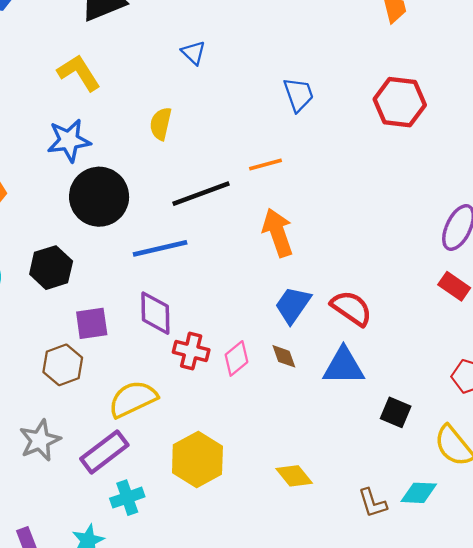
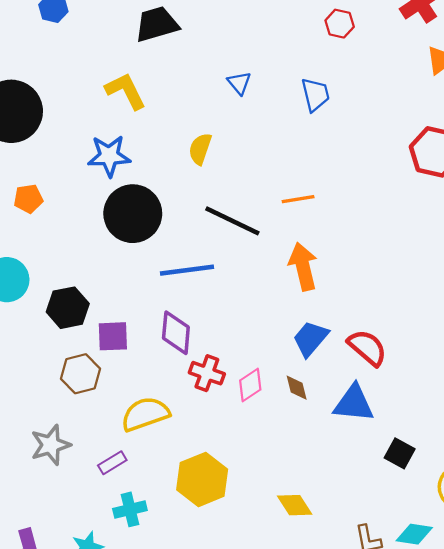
blue trapezoid: (299, 95) -> (315, 95), moved
black line: (201, 194) -> (232, 221), turned 40
black hexagon: (51, 268) -> (68, 308), moved
purple rectangle: (104, 452) -> (112, 463), size x0.6

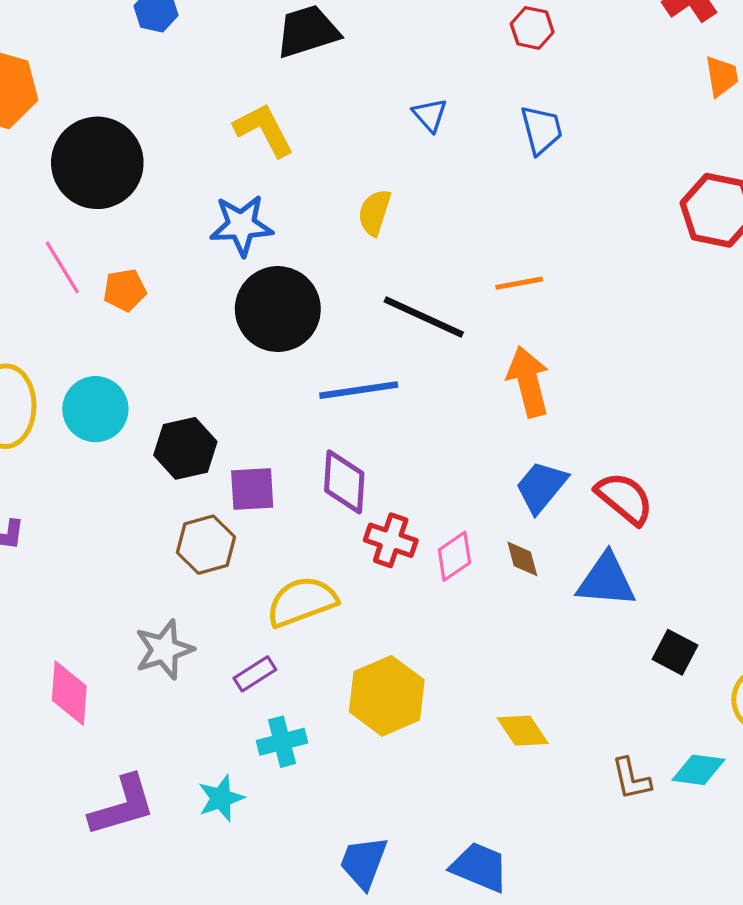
red hexagon: (340, 24) -> (532, 28), moved

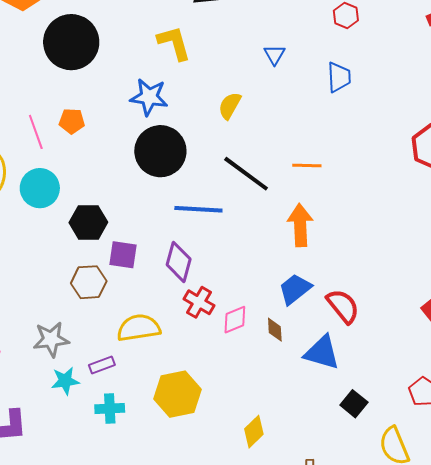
pink line: (62, 267) -> (36, 132), moved
yellow diamond: (523, 731) -> (254, 432), turned 68
cyan star: (221, 798) -> (65, 381), moved

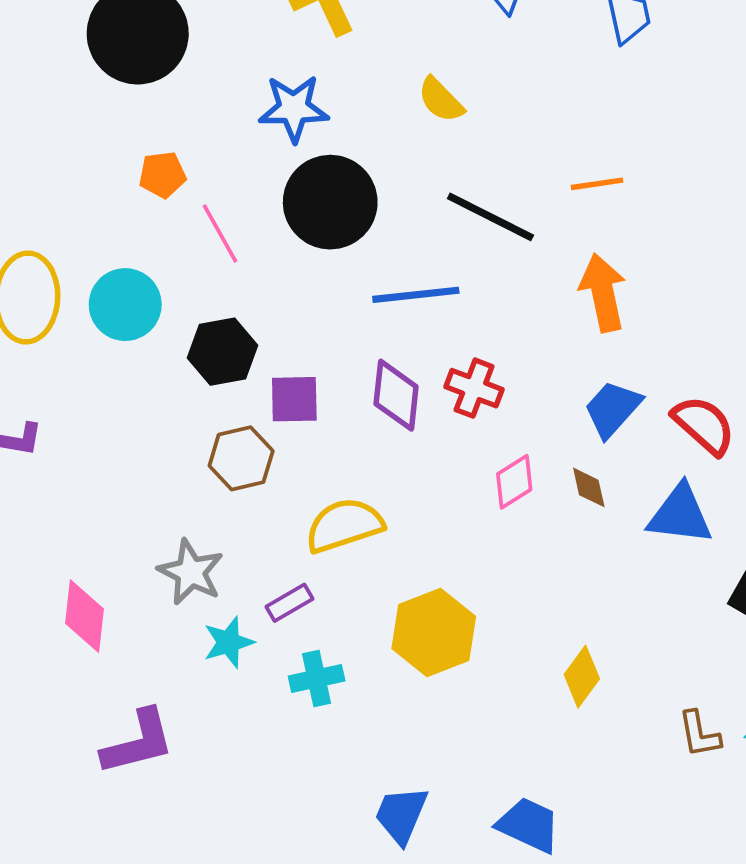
yellow semicircle: (230, 106) -> (441, 100), turned -64
pink line: (36, 132) -> (220, 234), moved
red cross: (199, 302) -> (474, 388), moved
gray star: (51, 339) -> (191, 572), turned -30

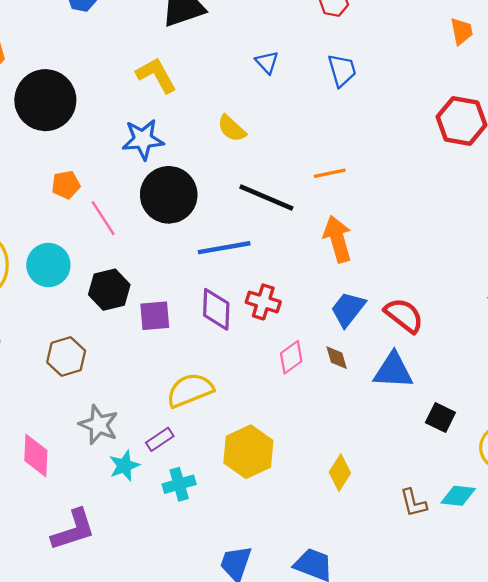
brown hexagon: (241, 458) -> (66, 356), moved

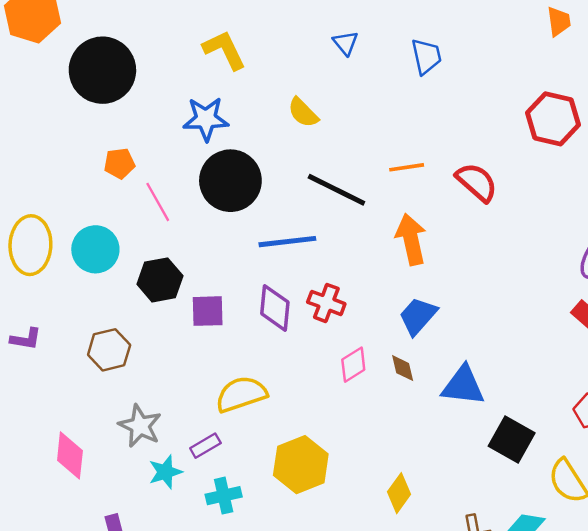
red semicircle: (404, 315) -> (477, 182), moved
black square: (440, 417) -> (512, 439), size x1.4

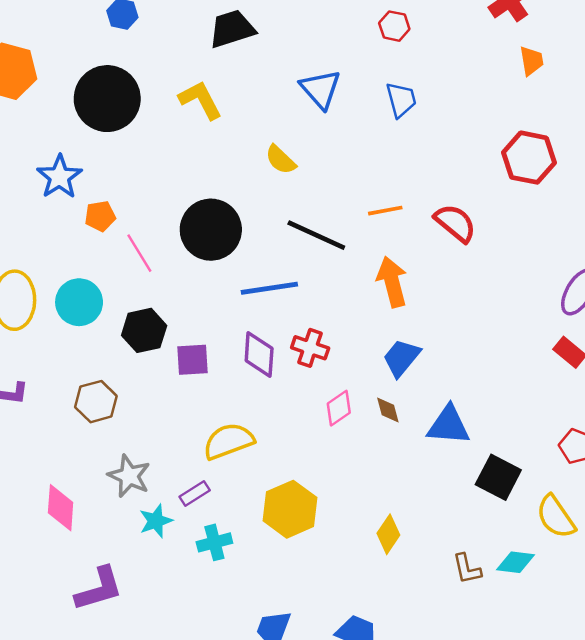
blue triangle: (346, 43) -> (320, 89), size x1.6
black circle: (102, 70) -> (107, 99), moved
blue star: (206, 119) -> (59, 177), moved, turned -30

